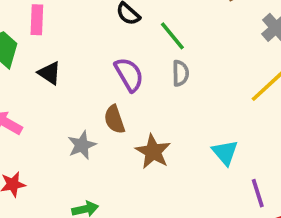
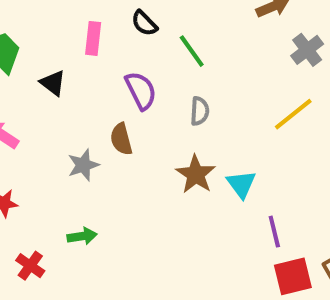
pink rectangle: (37, 20) -> (93, 38), moved
gray semicircle: (180, 73) -> (200, 111), moved
brown star: (153, 152) -> (196, 174), moved

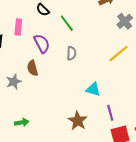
pink rectangle: (93, 38) -> (18, 27), moved
brown star: (196, 174) -> (78, 121), moved
cyan triangle: (241, 184) -> (93, 89), turned -35
green arrow: (82, 236) -> (22, 122), moved

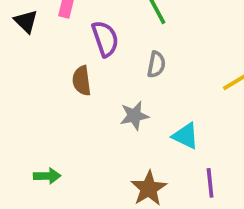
gray star: (14, 82) -> (134, 116), moved

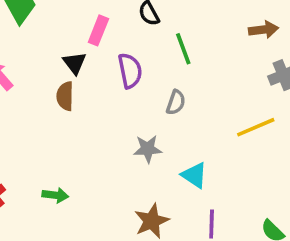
black triangle: (26, 21) -> (74, 63), moved
brown semicircle: (82, 81) -> (65, 96), moved

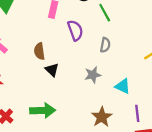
black triangle: (74, 63) -> (52, 70), moved
green arrow: (55, 195) -> (43, 110), size x1.6

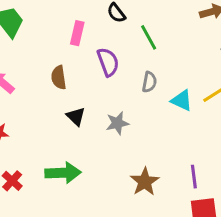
brown semicircle: (39, 51) -> (59, 77), moved
gray star: (93, 75) -> (117, 123), moved
cyan triangle: (123, 86) -> (182, 100), moved

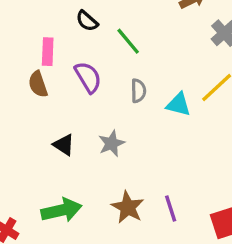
brown semicircle: (59, 77) -> (38, 84), moved
purple line: (194, 177) -> (171, 208), moved
brown star: (145, 182) -> (128, 207), moved

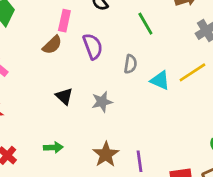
green line: (128, 41) -> (145, 24), moved
brown semicircle: (38, 84) -> (52, 45), turned -125
green arrow: (61, 210) -> (53, 147), size x0.6

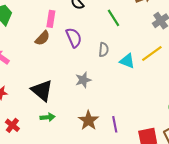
black triangle: (64, 96) -> (42, 90), moved, size x1.6

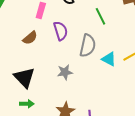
brown semicircle: (42, 38) -> (30, 38), moved
gray semicircle: (104, 50) -> (88, 46), size x1.6

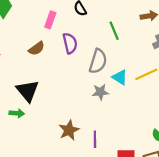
gray star: (65, 72) -> (100, 92), moved
green arrow: (27, 104) -> (17, 113), moved

